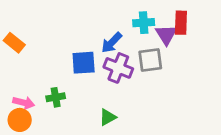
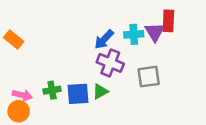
cyan cross: (144, 23) -> (134, 34), moved
gray square: (150, 60) -> (149, 77), moved
blue square: (84, 63) -> (78, 94), moved
green triangle: (108, 117) -> (100, 91), moved

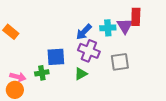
blue square: (78, 94) -> (56, 57), moved

